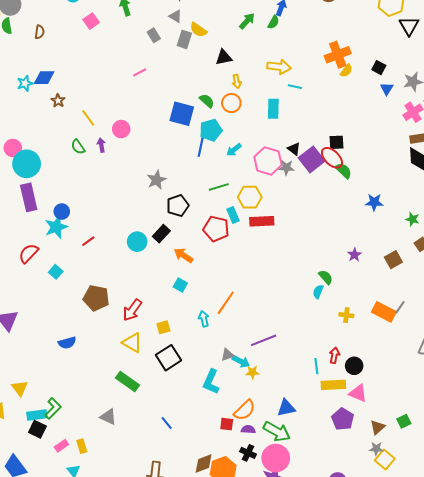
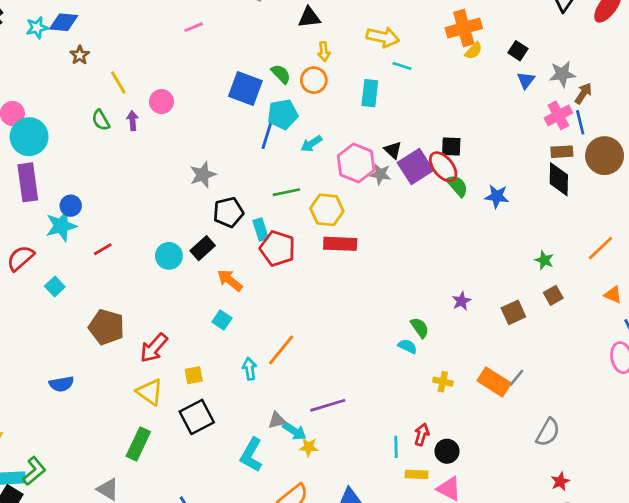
blue star: (374, 202) -> (497, 196), moved
cyan rectangle: (233, 215) -> (261, 229), moved
cyan semicircle: (318, 292) -> (407, 346), turned 88
green rectangle: (128, 381) -> (138, 444), turned 75
yellow rectangle: (333, 385) -> (417, 474), size x0.7

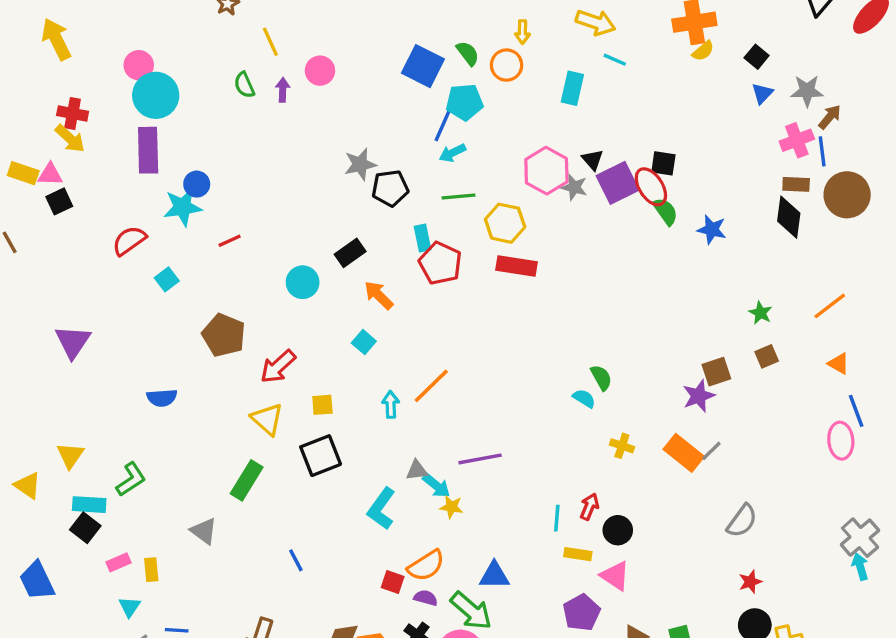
cyan arrow: (311, 144) -> (452, 153), moved
black pentagon: (228, 212) -> (390, 188), moved
cyan circle: (169, 256) -> (303, 282), moved
purple star: (461, 301) -> (699, 396), moved, size x1.4
green L-shape: (34, 471) -> (131, 479), moved

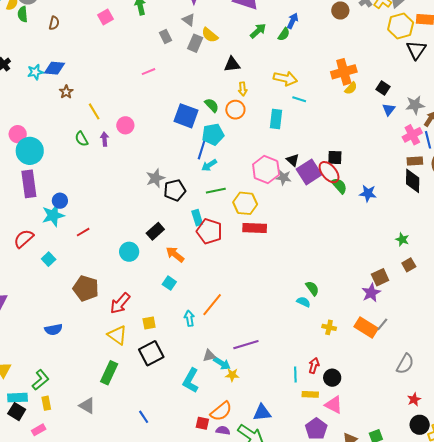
yellow rectangle: (151, 570) -> (46, 403), moved

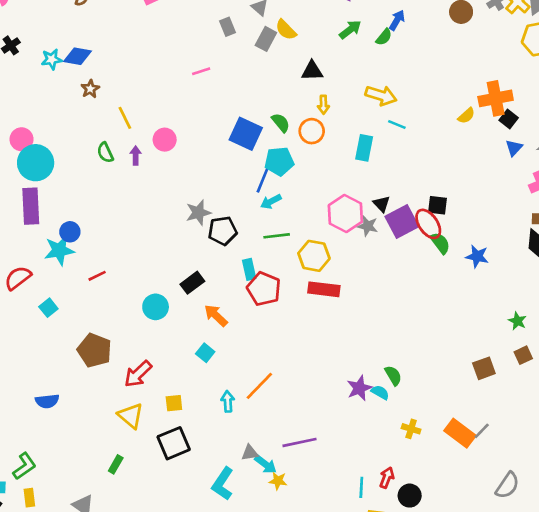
orange cross: (344, 72) -> (496, 98), moved
purple star: (371, 293) -> (359, 388), moved
green rectangle: (109, 373) -> (116, 464), size x0.6

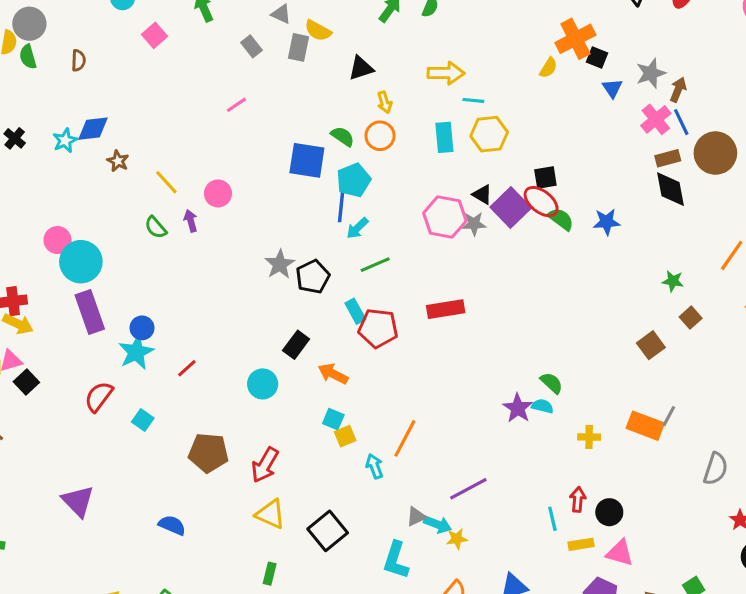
yellow hexagon: (314, 256) -> (489, 134), moved
blue semicircle: (47, 401) -> (172, 525), turned -135
yellow square: (174, 403) -> (345, 436), moved

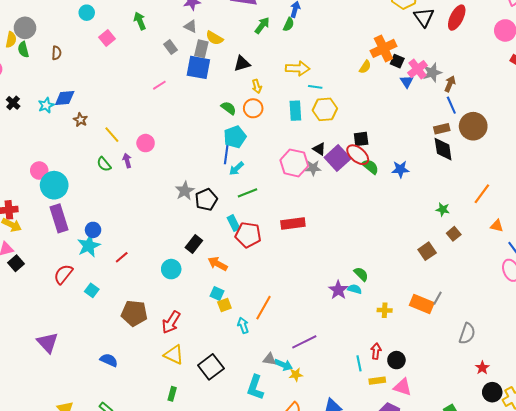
pink cross: (656, 119) -> (418, 69), moved
blue square: (307, 160) -> (198, 67), moved
gray triangle: (416, 517) -> (269, 359), turned 32

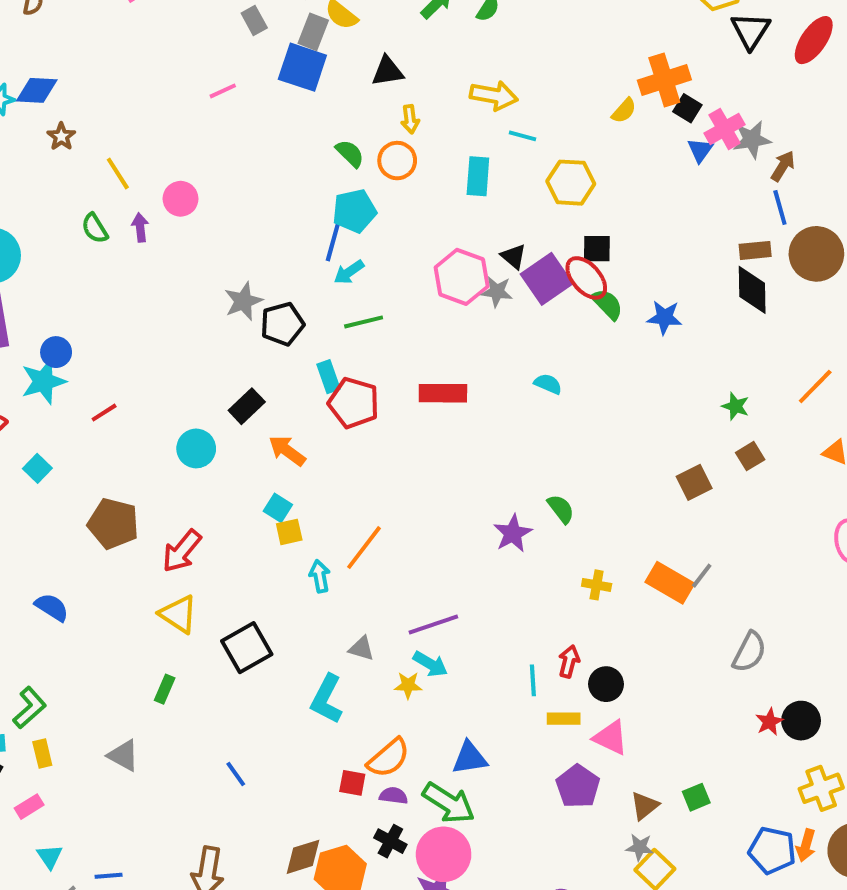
yellow hexagon: (325, 109) -> (571, 183), moved
cyan semicircle: (355, 289) -> (548, 384), moved
cyan arrow: (283, 365) -> (430, 664), moved
black circle: (492, 392) -> (801, 721), moved

